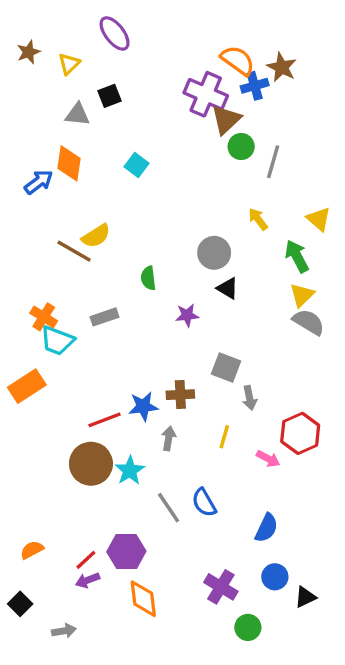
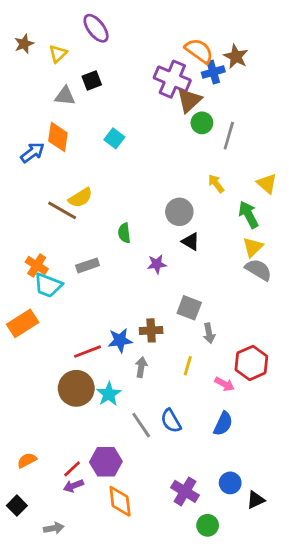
blue semicircle: (266, 528) -> (223, 424), moved

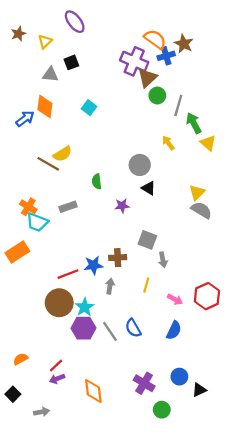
green arrow: (249, 215) -> (194, 123), moved
red hexagon: (251, 363) -> (207, 296), moved
purple hexagon: (106, 462) -> (83, 328), moved

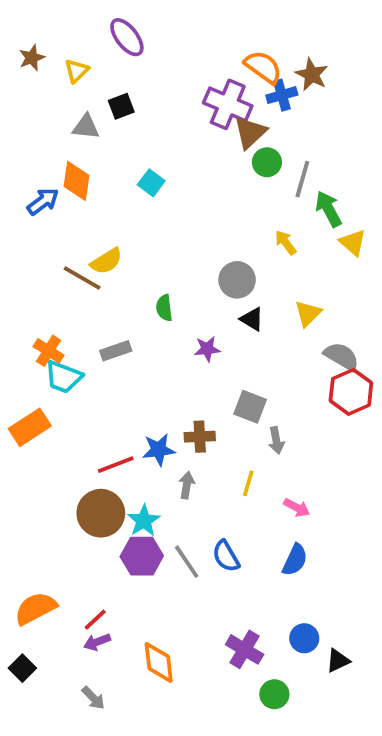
yellow triangle: (197, 193) -> (308, 313), moved
red hexagon: (207, 296) -> (351, 392), moved
orange semicircle: (21, 359) -> (35, 608), size x1.6
gray arrow: (42, 412) -> (93, 698), moved, turned 56

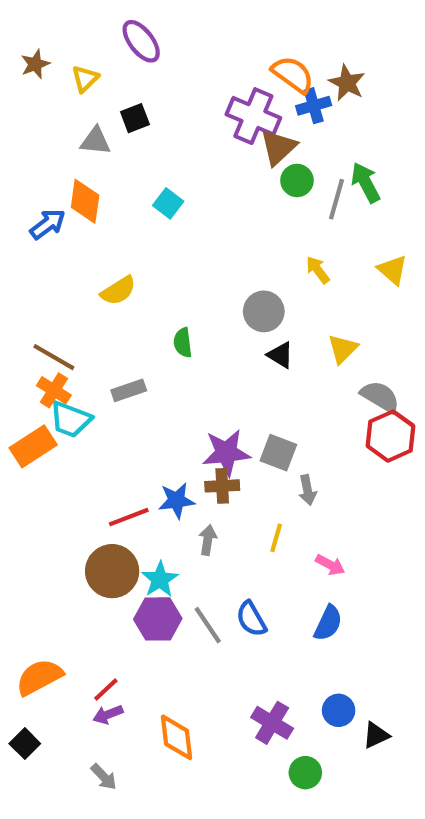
green arrow: (329, 209) -> (366, 183), moved
brown line: (82, 278) -> (54, 357), moved
purple star: (207, 349) -> (226, 453), moved, size x1.6
orange rectangle: (30, 427) -> (33, 446), moved

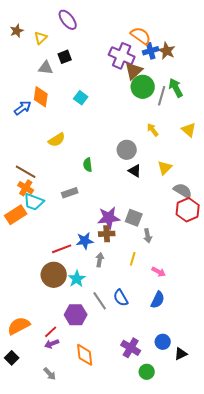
brown star: (347, 83) -> (167, 51), moved
green circle: (297, 180) -> (143, 87), size x1.5
gray rectangle: (129, 390) -> (70, 193), moved
purple hexagon: (158, 619) -> (76, 315), moved

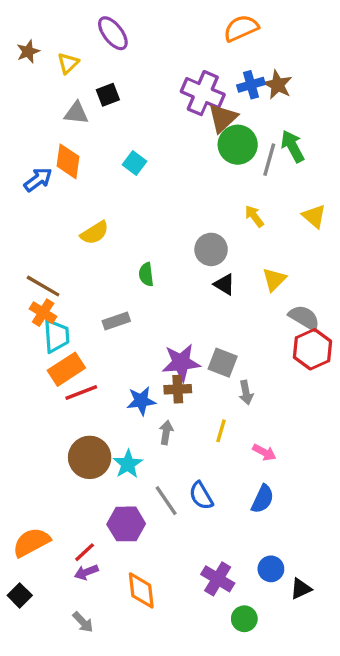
orange semicircle: (141, 36) -> (241, 28), moved, turned -60
cyan trapezoid: (34, 202) -> (56, 336), turned -115
orange rectangle: (16, 215) -> (66, 369), moved
red line: (62, 249) -> (81, 393), moved

